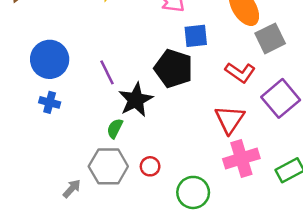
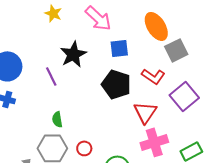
black pentagon: (174, 68) -> (116, 84), moved
black star: (136, 100) -> (73, 54), moved
green semicircle: (115, 129) -> (57, 119), turned -35

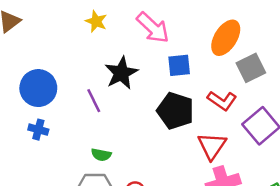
orange ellipse: (156, 26) -> (226, 38), turned 64
green semicircle: (57, 119) -> (101, 155), turned -70

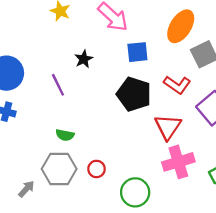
black star: (121, 73) -> (84, 59), size x0.6

